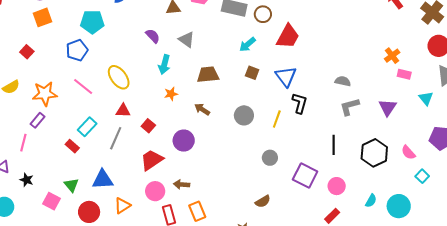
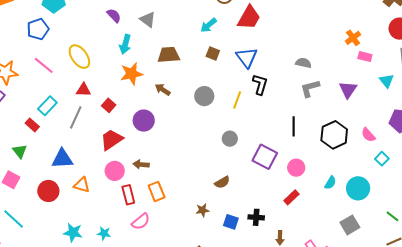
orange star: (171, 94) -> (131, 74), size x1.6
green triangle: (71, 185) -> (20, 151), moved
orange triangle: (122, 206) -> (82, 185), turned 48

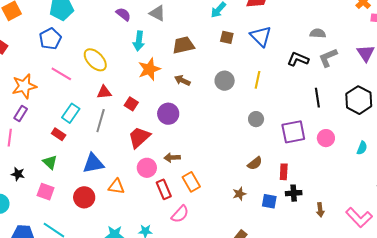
black L-shape: (260, 84) -> (298, 59), moved, turned -75
purple square: (265, 157) -> (293, 132), turned -30
red rectangle: (291, 197) -> (284, 172), moved, turned -35

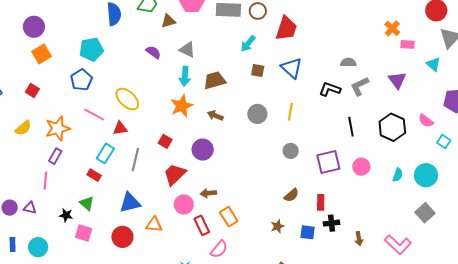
cyan arrow: (139, 41) -> (185, 76), moved
red triangle: (104, 92) -> (120, 128), moved
black star: (18, 174) -> (66, 215), moved

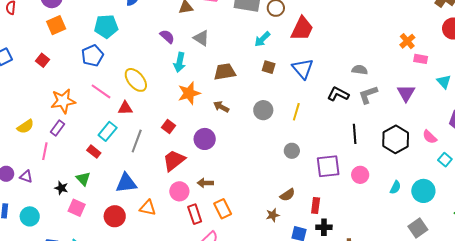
cyan arrow: (185, 76) -> (180, 62), moved
yellow semicircle: (23, 128) -> (25, 126), moved
brown star: (277, 226) -> (273, 215), moved

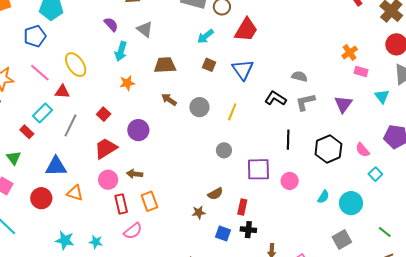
orange star: (189, 93) -> (127, 83), size x0.7
brown arrow: (221, 107) -> (169, 100), moved

